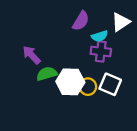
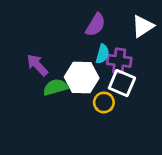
cyan semicircle: (100, 36) -> (102, 54), moved, turned -56
white hexagon: (70, 82) -> (82, 78), moved
white square: (110, 84) -> (122, 83), moved

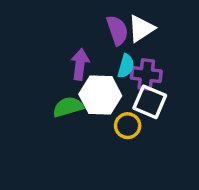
purple semicircle: (96, 25) -> (117, 30), turned -50
white triangle: (143, 26) -> (141, 29), moved
purple arrow: (37, 65) -> (80, 64), moved, turned 50

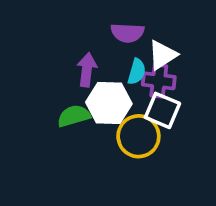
white triangle: (141, 29) -> (162, 55), moved
purple semicircle: (117, 30) -> (127, 33), turned 112
yellow circle: (128, 126) -> (138, 136), size x1.5

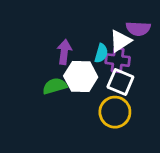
purple semicircle: (127, 33) -> (138, 29), moved
yellow circle: (138, 136) -> (115, 112), moved

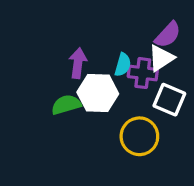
purple semicircle: (138, 29) -> (168, 35), turned -50
white triangle: (120, 41) -> (161, 58), moved
white square: (120, 82) -> (169, 100), moved

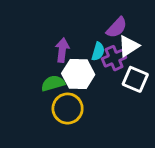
purple semicircle: (168, 35) -> (117, 28), moved
purple cross: (143, 73) -> (114, 58), turned -30
yellow circle: (139, 136) -> (68, 109), moved

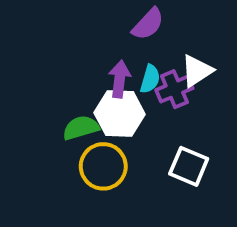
purple semicircle: (117, 28) -> (148, 24), moved
purple arrow: (62, 50) -> (120, 79), moved
white square: (135, 79) -> (189, 166), moved

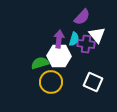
purple semicircle: (148, 24) -> (82, 17), moved
white triangle: (197, 71) -> (97, 35), turned -36
purple cross: (174, 89) -> (86, 44), turned 30

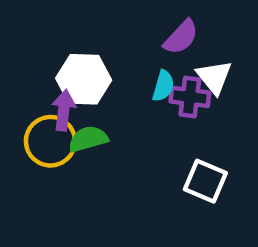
purple arrow: (59, 39) -> (64, 110), moved
white hexagon: (59, 56) -> (84, 79), moved
yellow circle: (51, 82) -> (50, 141), moved

